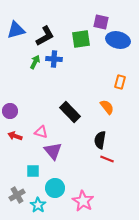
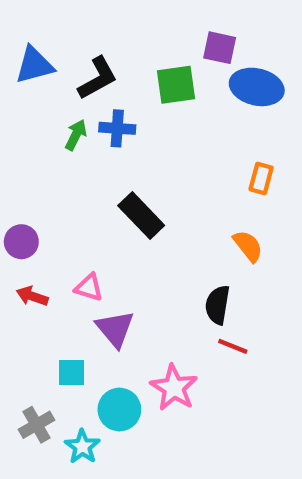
orange semicircle: (107, 107) -> (248, 246), moved
black rectangle: (70, 112) -> (141, 216), moved
pink star: (83, 201) -> (174, 388), moved

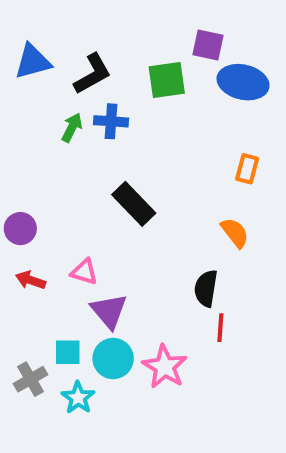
red line: (233, 346) -> (220, 328), turned 72
cyan circle: (119, 410) -> (113, 358), moved
gray cross: (37, 425) -> (31, 379), moved
cyan star: (82, 447) -> (78, 398), moved

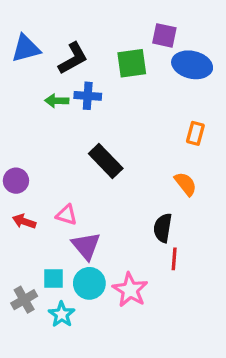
green arrow: (72, 128) -> (57, 101), turned -115

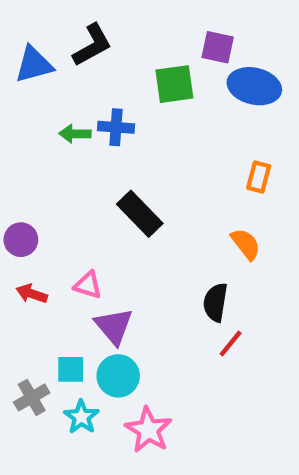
black L-shape: (73, 58) -> (92, 45), moved
red line: (174, 259) -> (231, 343), turned 35
pink star: (130, 290) -> (148, 430), moved

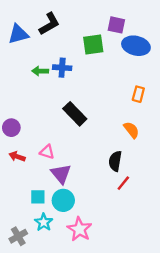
gray cross: (32, 397) -> (18, 236), moved

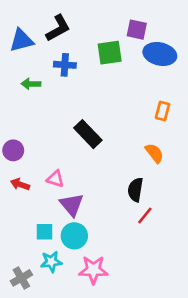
blue cross: (62, 68) -> (65, 65), moved
green arrow: (40, 71) -> (31, 84), moved
cyan star: (44, 222) -> (51, 262), turned 30
pink star: (79, 229) -> (93, 270), turned -30

